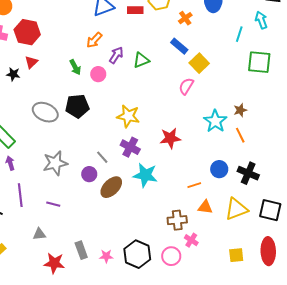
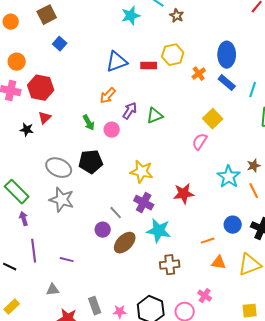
blue rectangle: (179, 46) -> (227, 83), moved
gray star: (55, 163) -> (62, 200), moved, turned 30
brown cross: (177, 220) -> (170, 265), moved

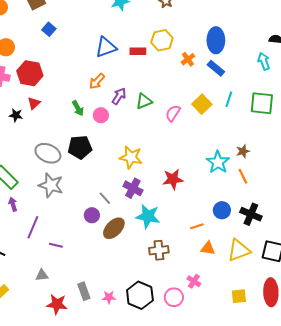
cyan line: (253, 90) -> (229, 99), moved
pink semicircle: (200, 142) -> (173, 113), moved
purple line: (34, 251) -> (33, 227), moved, turned 30

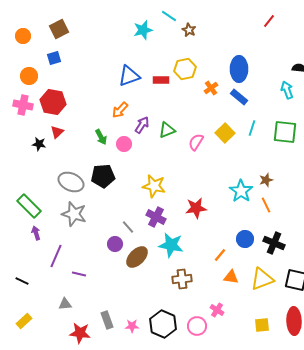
blue square: (49, 29) -> (54, 58), moved, turned 32
orange line: (197, 226) -> (220, 255), turned -32

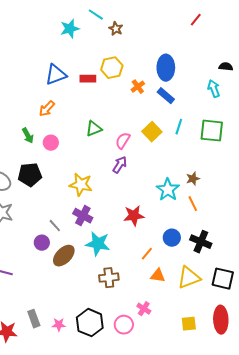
purple arrow: (142, 125) -> (120, 165), moved
red star: (196, 208) -> (134, 216), moved

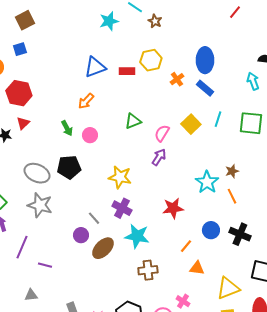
yellow triangle: (189, 278) -> (228, 288), moved

